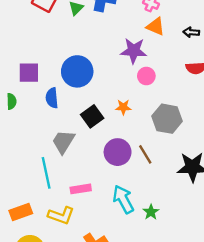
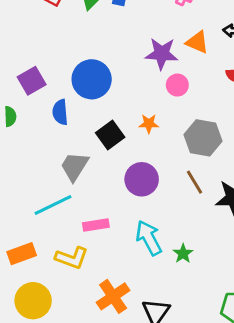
orange triangle: (156, 26) -> (197, 42), moved
purple square: (29, 73) -> (32, 81), turned -30
brown line: (145, 154) -> (194, 182), moved
cyan line: (46, 173) -> (53, 205), turned 76

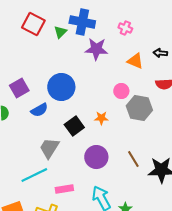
purple star: (162, 54) -> (96, 49), moved
blue semicircle: (60, 112) -> (39, 110), turned -114
gray hexagon: (203, 138) -> (139, 108), moved

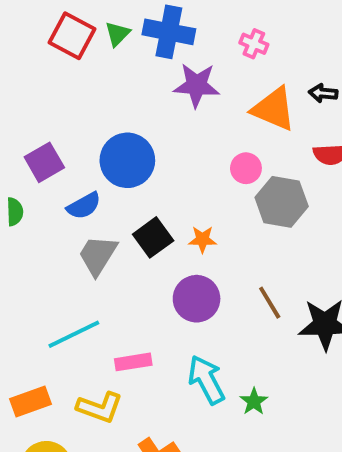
green triangle: (60, 32) -> (117, 34), moved
orange triangle: (135, 61) -> (274, 109), size x1.4
orange star: (101, 118) -> (202, 239), moved
gray trapezoid: (49, 148) -> (98, 255), moved

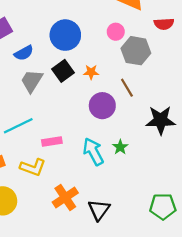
blue circle: (127, 160) -> (65, 35), moved
purple circle: (197, 299) -> (102, 106), moved
brown line: (270, 303) -> (127, 88), moved
green star: (254, 401) -> (120, 147), moved

